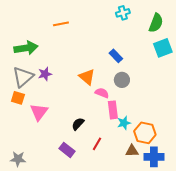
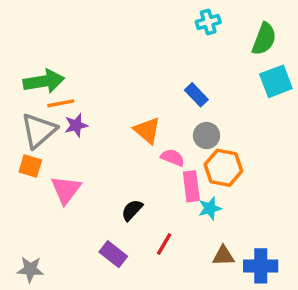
orange line: (61, 24) -> (61, 103), moved
orange hexagon: (145, 133) -> (223, 168), moved

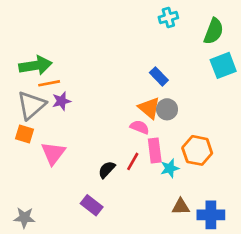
orange triangle: (147, 130) -> (149, 108), moved
orange hexagon: (223, 168) -> (197, 150), moved
red line: (164, 244) -> (133, 161), moved

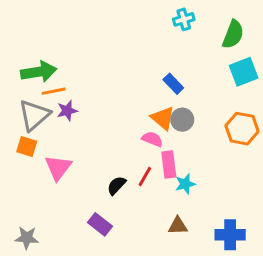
orange hexagon: (197, 150) -> (242, 129), moved
brown triangle: (181, 207) -> (178, 226), moved

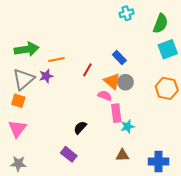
orange line: (54, 91) -> (56, 60), moved
pink triangle: (58, 167) -> (17, 129), moved
red line: (145, 176) -> (87, 70), moved

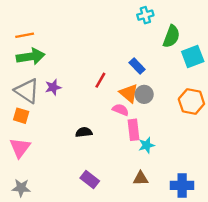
green semicircle: (160, 24) -> (171, 36), moved
orange line: (56, 60) -> (25, 35), moved
gray triangle: (23, 79) -> (27, 91), turned -45
black semicircle: (80, 128) -> (84, 132), moved, turned 40
purple rectangle: (69, 154) -> (90, 180), moved

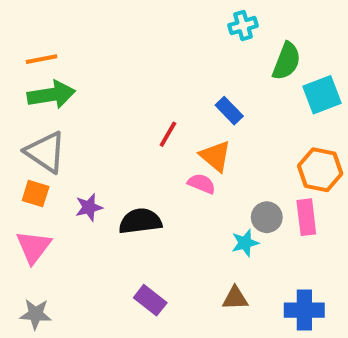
purple star: (53, 87) -> (89, 207), moved
gray circle: (144, 94) -> (267, 217), moved
pink rectangle: (134, 130) -> (306, 217), moved
black semicircle: (84, 132) -> (140, 221), size x1.5

